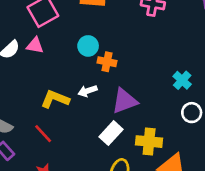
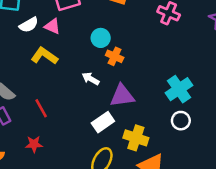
cyan cross: (182, 80) -> (179, 89), size x1.5
white arrow: (88, 91) -> (91, 79), turned 36
yellow L-shape: (55, 99) -> (44, 56), moved

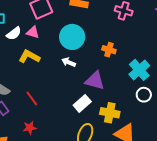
cyan circle: (101, 38) -> (72, 37), size x1.6
orange cross: (115, 56) -> (109, 50), moved
white arrow: (91, 79) -> (69, 62), moved
purple triangle: (122, 96) -> (95, 81), turned 30

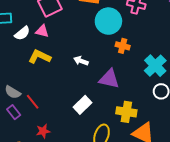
cyan circle: (72, 37) -> (108, 21), moved
red line: (32, 99) -> (33, 102), moved
white rectangle: (82, 103) -> (82, 105), moved

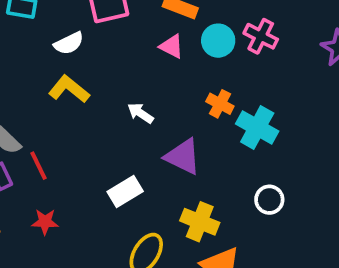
cyan circle: (108, 21) -> (218, 41), moved, size x0.7
pink triangle: (42, 31) -> (172, 46), moved
white semicircle: (22, 33) -> (69, 43), moved
cyan cross: (155, 66) -> (257, 127), moved, turned -30

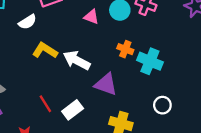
yellow L-shape: (69, 89) -> (45, 50), moved
white arrow: (140, 113) -> (77, 60), size x1.6
red line: (39, 166) -> (45, 104), moved

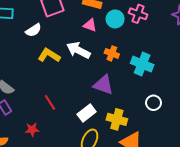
orange cross: (125, 49) -> (112, 53), moved
white arrow: (77, 60) -> (78, 50), moved
white rectangle: (73, 110) -> (87, 113), moved

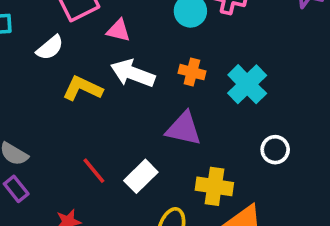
pink triangle: (90, 25) -> (118, 30), moved
cyan cross: (142, 64) -> (247, 84), turned 30
white rectangle: (87, 113) -> (141, 176), moved

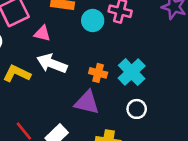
orange cross: (192, 72) -> (98, 73), moved
white circle: (275, 150) -> (137, 109), moved

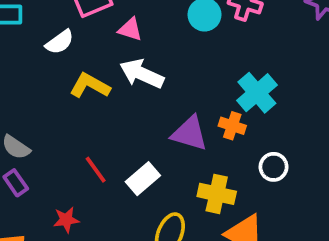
orange cross: (98, 73) -> (232, 126), moved
white circle: (137, 109) -> (274, 167), moved

